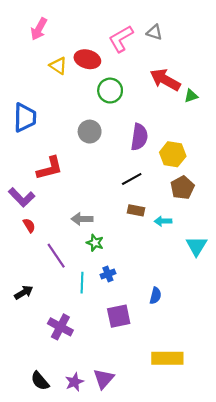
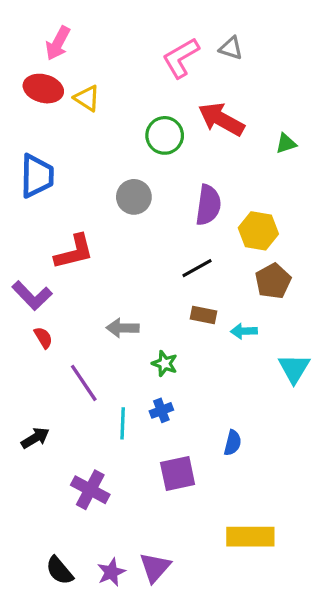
red ellipse: (87, 59) -> (43, 89), moved
red arrow: (165, 80) -> (221, 119), moved
green star: (95, 243) -> (165, 364), moved

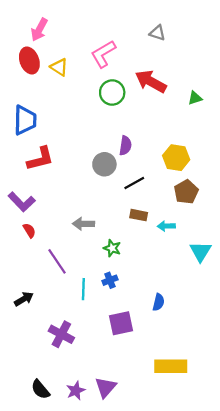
pink L-shape: (181, 58) -> (103, 54), moved
red ellipse: (43, 89) -> (29, 61), turned 55
gray circle: (134, 197) -> (104, 164), moved
purple semicircle: (208, 205) -> (125, 146), moved, size x0.7
red L-shape: (74, 252) -> (40, 159), moved

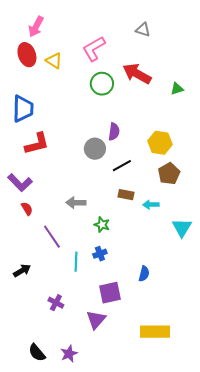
purple cross: (61, 334) -> (56, 303), size x0.7
purple triangle: (106, 387) -> (96, 320), moved

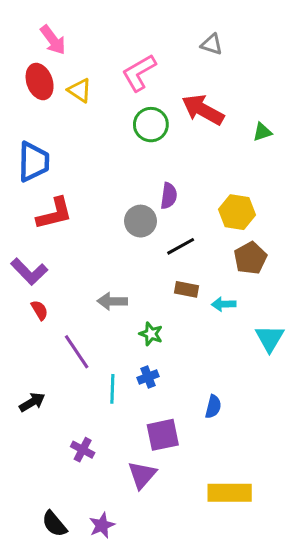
pink arrow: (36, 27) -> (53, 40), turned -65

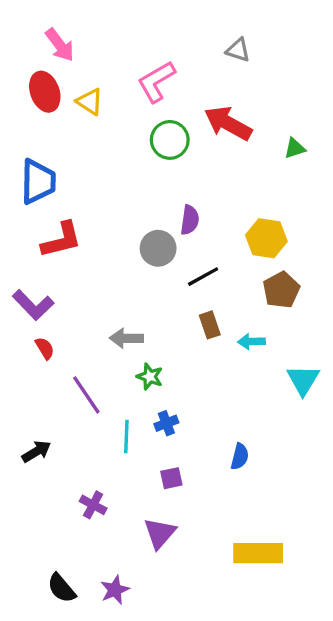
brown rectangle: (187, 289) -> (210, 325), turned 60
green star: (151, 334) -> (150, 377), moved
purple square: (163, 435) -> (171, 478), moved, size x0.6

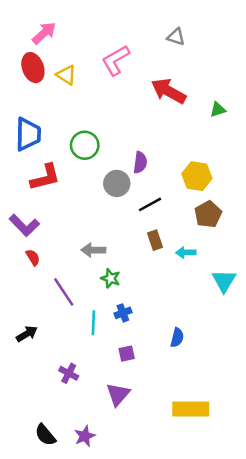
pink arrow: (60, 45) -> (44, 33), turned -95
green circle: (170, 140) -> (85, 145), moved

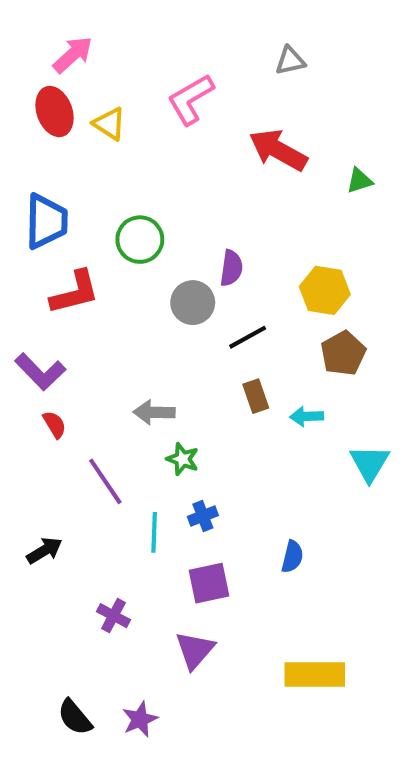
gray triangle: (176, 37) -> (290, 61), turned -30
purple square: (127, 354) -> (209, 583), size x1.5

